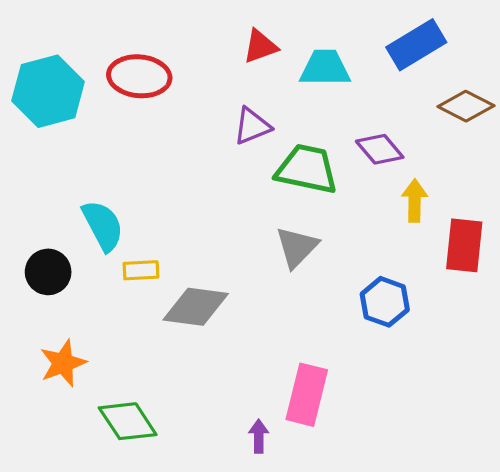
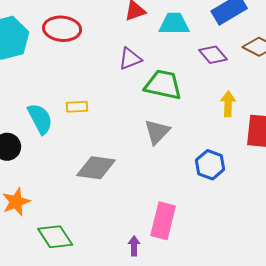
purple diamond: (380, 149) -> (213, 55), moved
yellow rectangle: (141, 270) -> (77, 107), moved

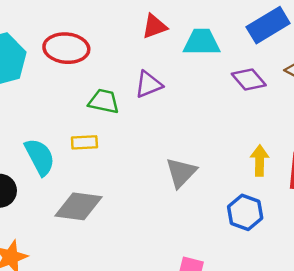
green trapezoid: (163, 85) -> (104, 101), moved, size x0.7
yellow arrow: (228, 104) -> (260, 160), moved
gray diamond: (96, 168) -> (78, 206), moved

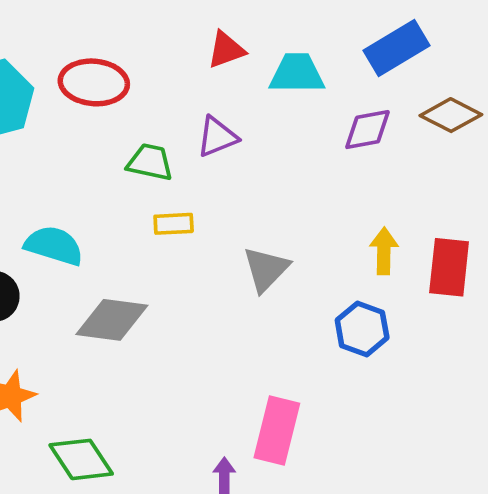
purple diamond: (249, 80) -> (368, 130), turned -60
yellow rectangle: (84, 142) -> (174, 224), moved
cyan semicircle: (40, 157) -> (54, 246), turned -45

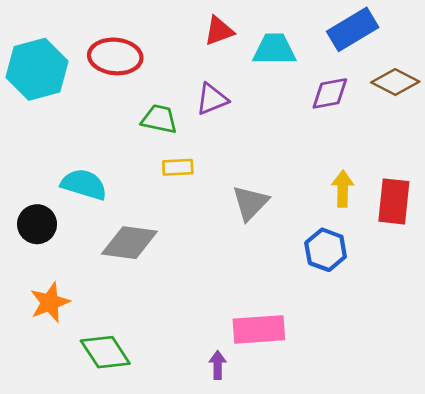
pink rectangle: (277, 430) -> (259, 329), turned 72

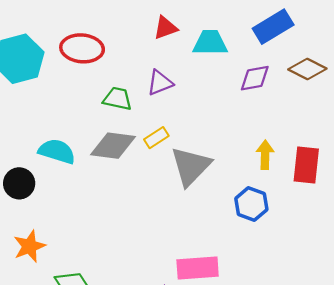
yellow rectangle: (178, 167) -> (156, 138), moved, turned -30
gray triangle: (250, 203) -> (191, 166), size x1.4
gray diamond: (129, 243) -> (113, 146), moved

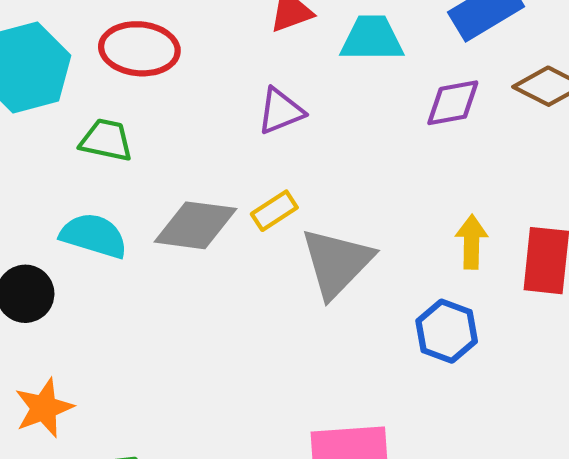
green trapezoid: (118, 99) -> (106, 140), moved

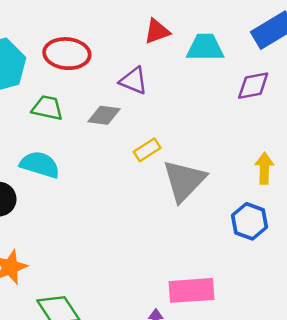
purple triangle: (281, 111) -> (134, 81), moved, turned 44
gray diamond: (195, 225) -> (104, 115), moved, size x0.7

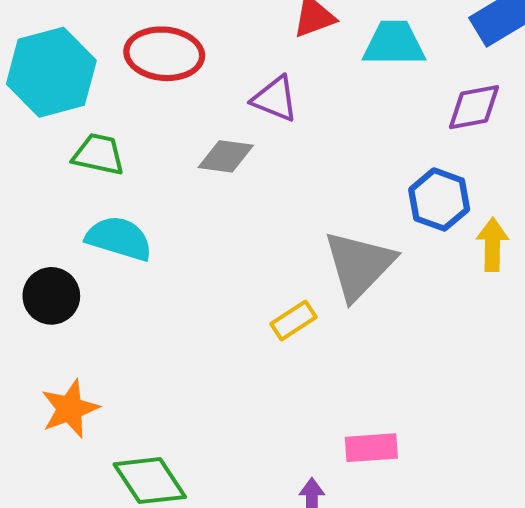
green trapezoid: (47, 108) -> (99, 154), moved
yellow rectangle: (147, 150) -> (293, 320), moved
blue hexagon: (250, 221) -> (439, 199), moved
pink rectangle: (192, 290) -> (371, 448), size x0.7

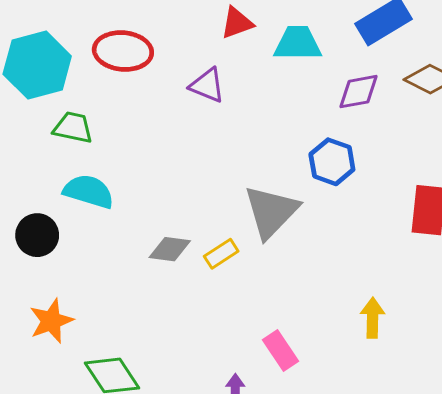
gray diamond: (226, 156) -> (170, 249), moved
yellow arrow: (492, 245) -> (373, 318), moved
pink rectangle: (371, 448) -> (280, 351), turned 60

